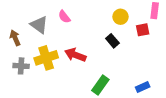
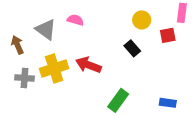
pink semicircle: (64, 17) -> (75, 20), turned 144
blue rectangle: (143, 87) -> (168, 103), turned 32

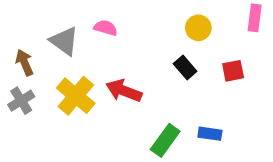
red square: (168, 35) -> (233, 71), moved
yellow cross: (54, 68) -> (76, 96), turned -32
gray cross: (25, 78) -> (21, 101), moved, turned -36
blue rectangle: (168, 103) -> (210, 134), moved

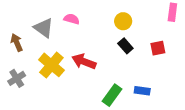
yellow circle: (198, 28) -> (123, 21), moved
gray cross: (21, 101) -> (17, 78), moved

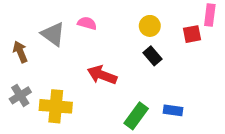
red square: (158, 48) -> (192, 34), moved
yellow cross: (51, 65) -> (56, 106), moved, turned -35

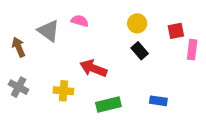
pink rectangle: (210, 15) -> (192, 50), moved
gray cross: (20, 95) -> (19, 87), turned -30
yellow cross: (56, 106) -> (63, 91), moved, size x0.7
green rectangle: (136, 116) -> (108, 105), moved, turned 40

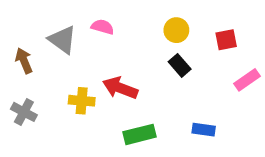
pink rectangle: (192, 50) -> (247, 80), moved, turned 48
yellow cross: (63, 91) -> (82, 101), moved

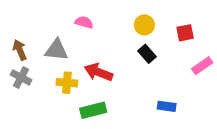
gray triangle: (62, 40) -> (56, 50), moved, turned -30
gray cross: (24, 112) -> (21, 77), moved
green rectangle: (139, 134) -> (93, 110), moved

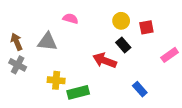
red square: (185, 33) -> (146, 27), moved
red arrow: (98, 72) -> (105, 60), moved
yellow cross: (67, 83) -> (56, 80), moved
blue rectangle: (167, 106) -> (140, 89), turned 40

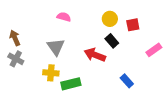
gray triangle: (47, 42) -> (56, 47), moved, turned 48

